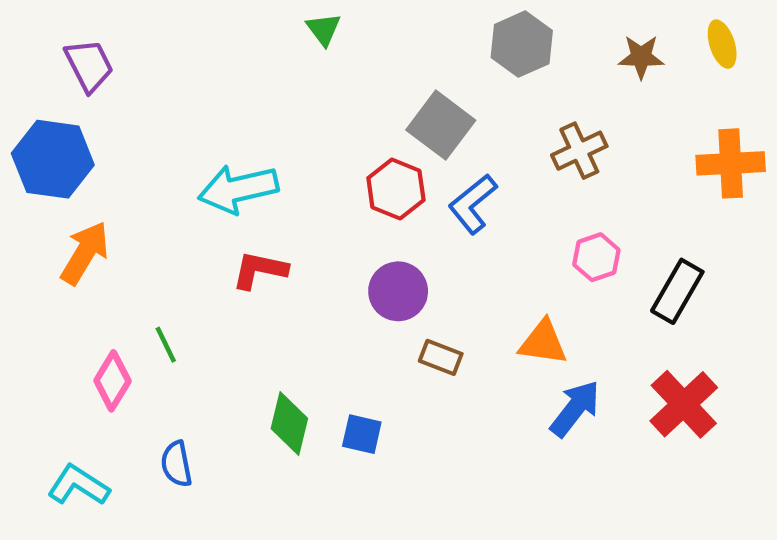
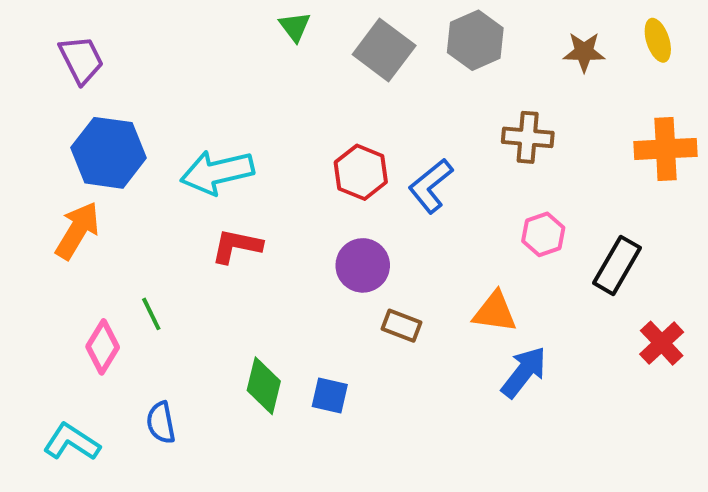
gray square: (441, 125) -> (384, 50), moved
brown cross: (579, 151) -> (528, 137), turned 30
blue hexagon: (53, 159) -> (108, 153), moved
red cross: (684, 404) -> (662, 343), moved, size x0.7

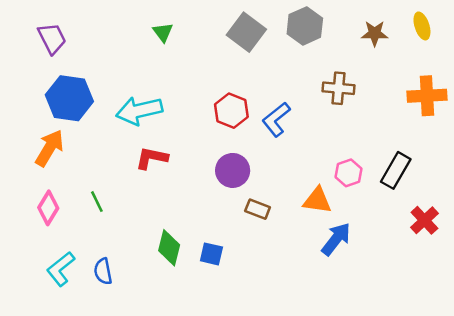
green triangle: (295, 27) -> (163, 32), moved
pink hexagon: (543, 234) -> (348, 173), moved
pink diamond: (103, 347) -> (48, 208), moved
cyan L-shape: (72, 442) -> (61, 269), moved, turned -72

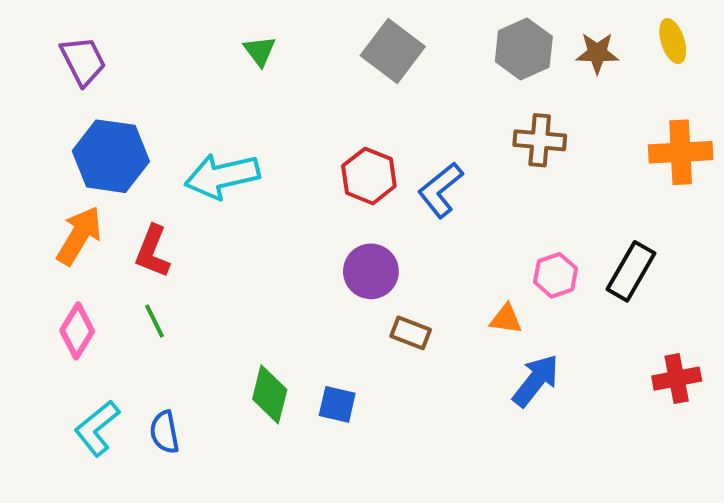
gray hexagon: (305, 26) -> (524, 49), moved
red L-shape: (152, 158) -> (153, 252), moved, turned -80
orange triangle: (317, 200) -> (506, 319), size x0.7
red cross: (424, 220) -> (677, 379), moved, turned 32

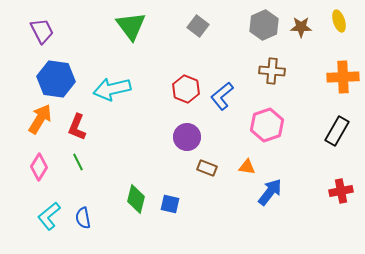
green triangle: (260, 51) -> (131, 26), size x1.8
gray square: (393, 51) -> (198, 26), size x0.7
black rectangle: (631, 271) -> (337, 131), moved
pink hexagon: (556, 275) -> (267, 125), moved, size x1.5
orange triangle: (506, 319) -> (247, 167), moved

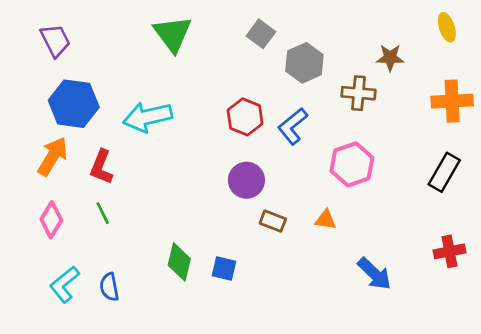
gray hexagon: (264, 25) -> (304, 63), moved
brown star: (301, 27) -> (390, 58), moved
blue arrow: (270, 192) -> (374, 274), moved, turned 96

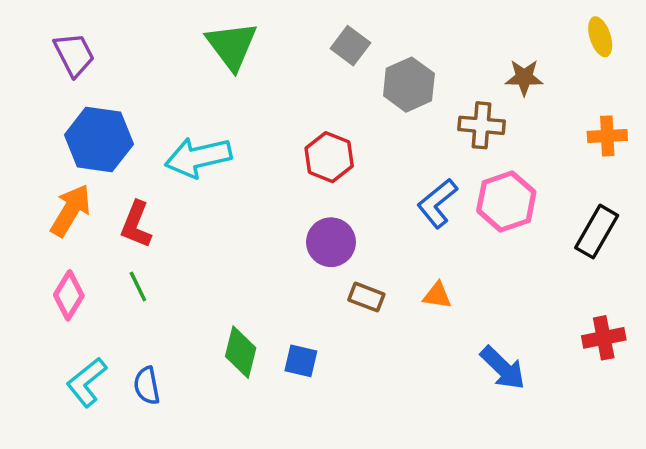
orange cross: (452, 101) -> (607, 136), size x0.7
blue L-shape: (293, 126) -> (437, 203), moved
pink hexagon: (352, 164) -> (506, 201), moved

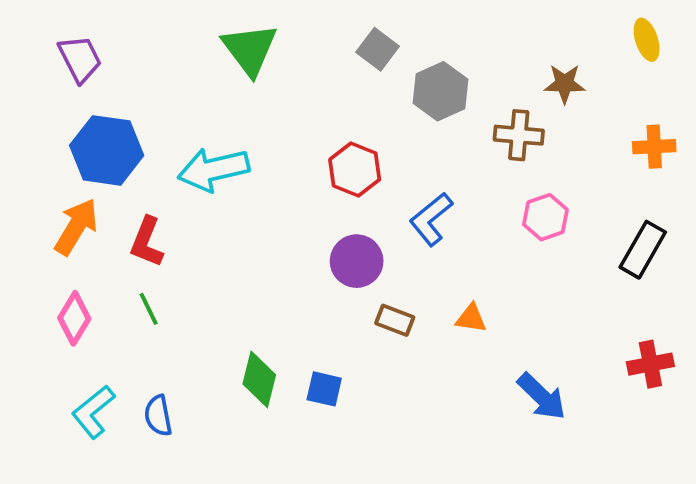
pink hexagon: (506, 201) -> (545, 217), size x0.7
blue L-shape: (437, 203) -> (431, 219), moved

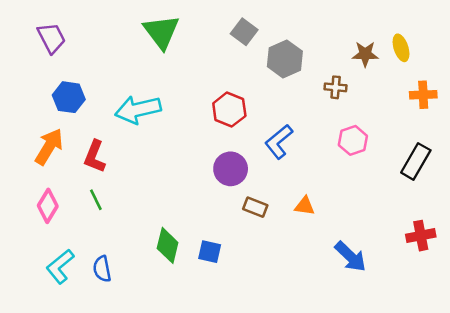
yellow ellipse: (647, 40) -> (401, 48), moved
brown cross: (519, 135) -> (336, 87), size x0.7
blue hexagon: (107, 150) -> (69, 97), size x0.7

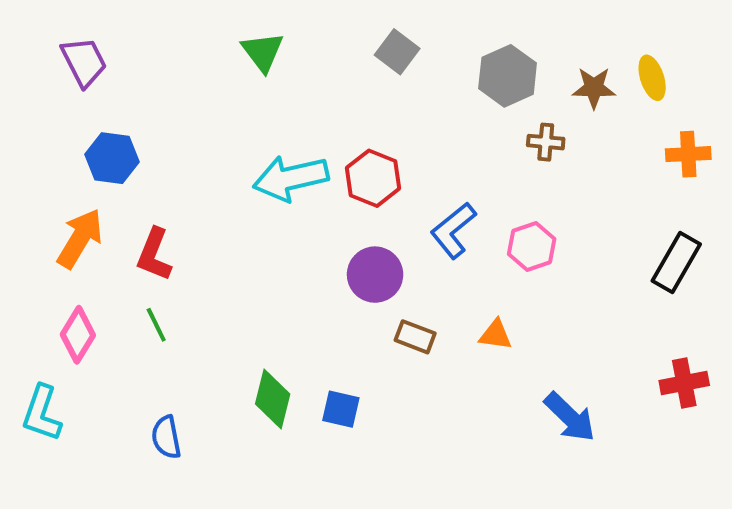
green triangle: (161, 32) -> (263, 52), size x0.7
gray hexagon: (285, 59) -> (508, 76), moved
cyan arrow: (138, 110) -> (291, 178), moved
pink hexagon: (353, 140) -> (532, 246), moved
cyan L-shape: (60, 266) -> (42, 413), moved, turned -32

